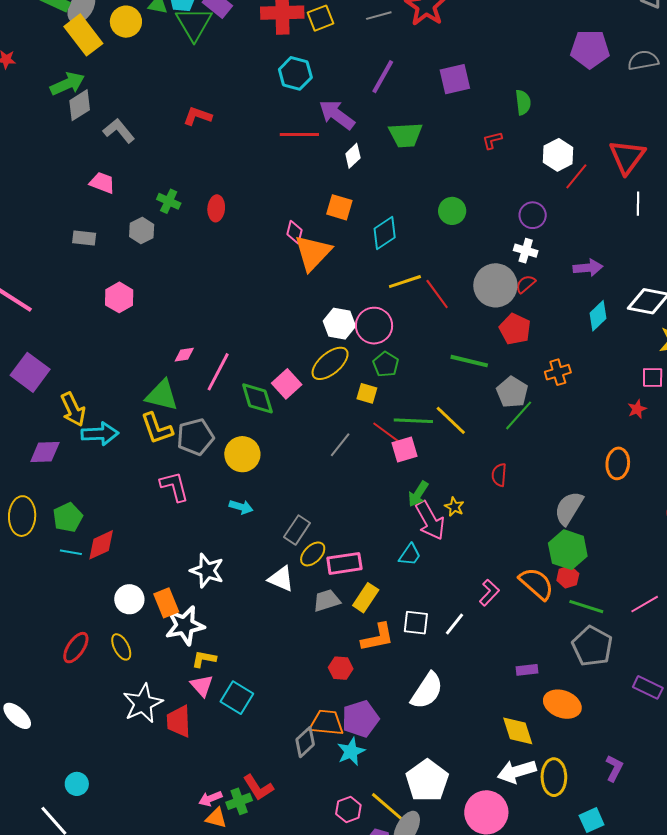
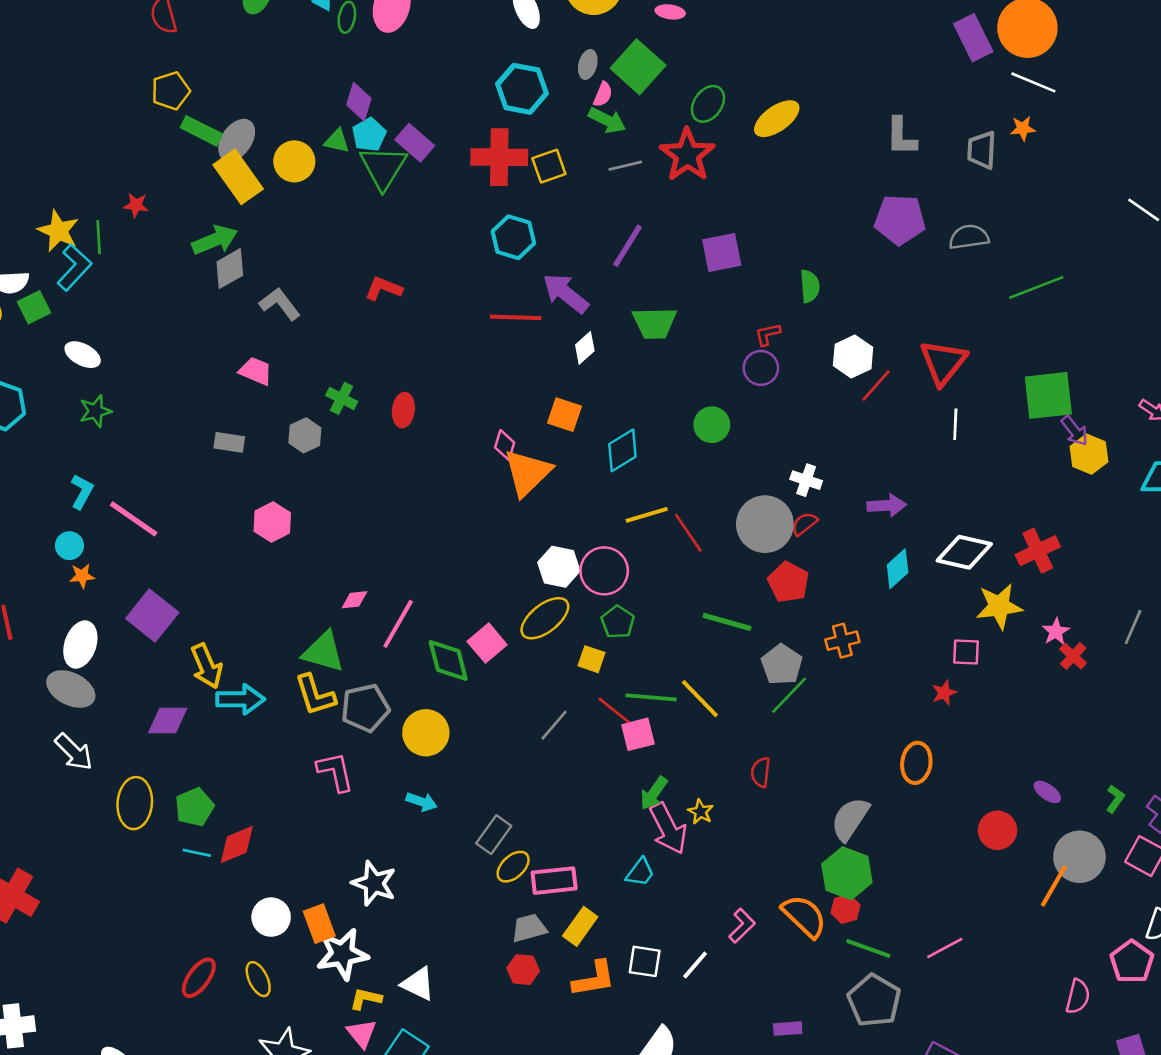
purple circle: (533, 215) -> (761, 368), moved
white triangle: (281, 579) -> (418, 984), moved
red hexagon: (341, 668) -> (523, 970), moved

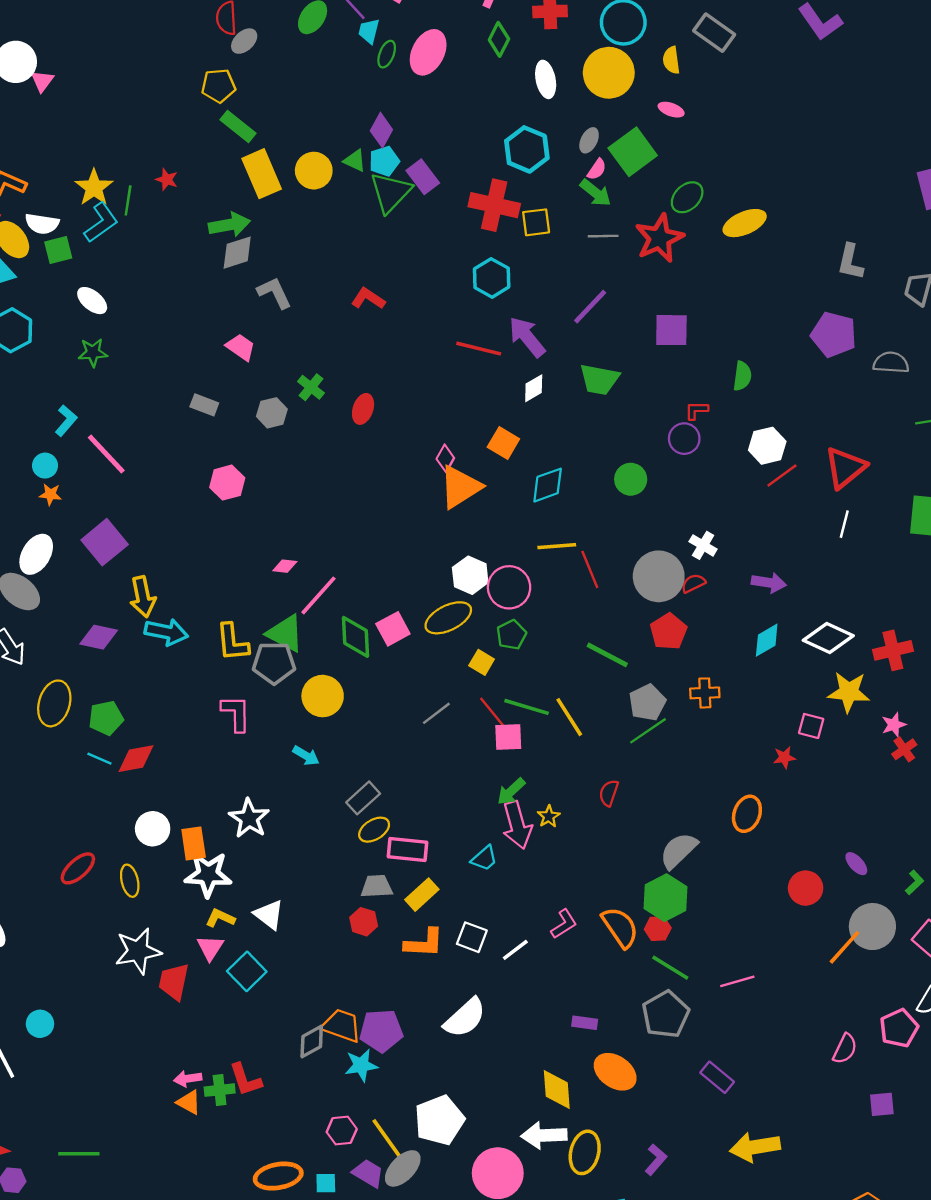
gray ellipse: (237, 140) -> (244, 41), moved, size x0.7
green triangle: (323, 652) -> (285, 633), moved

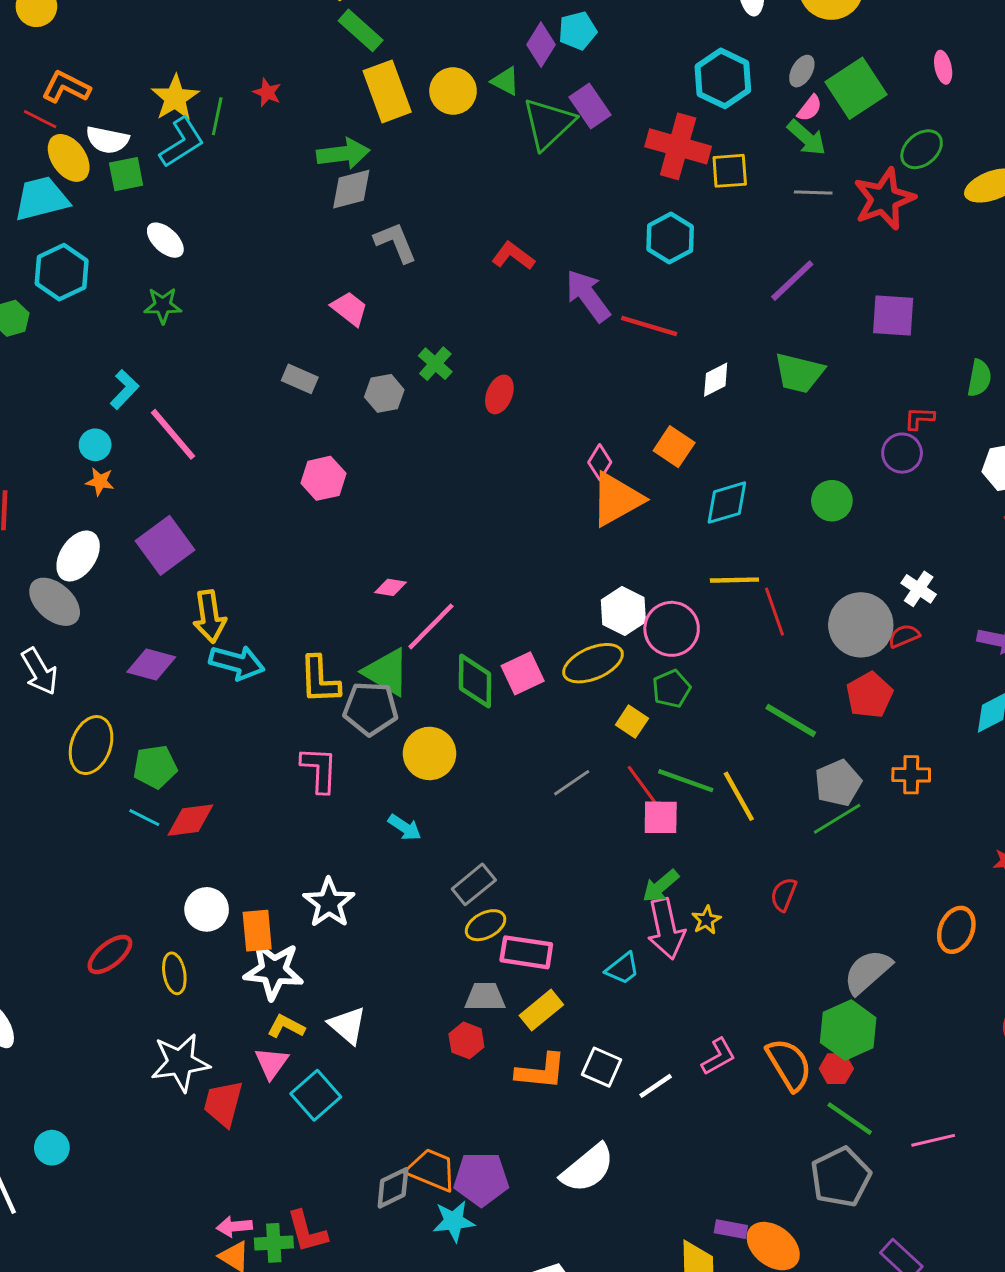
pink ellipse: (671, 110) -> (943, 67), moved, turned 55
cyan pentagon: (384, 161) -> (578, 31), moved
purple arrow: (527, 337) -> (588, 296), moved
purple rectangle: (585, 1023) -> (731, 1229), moved

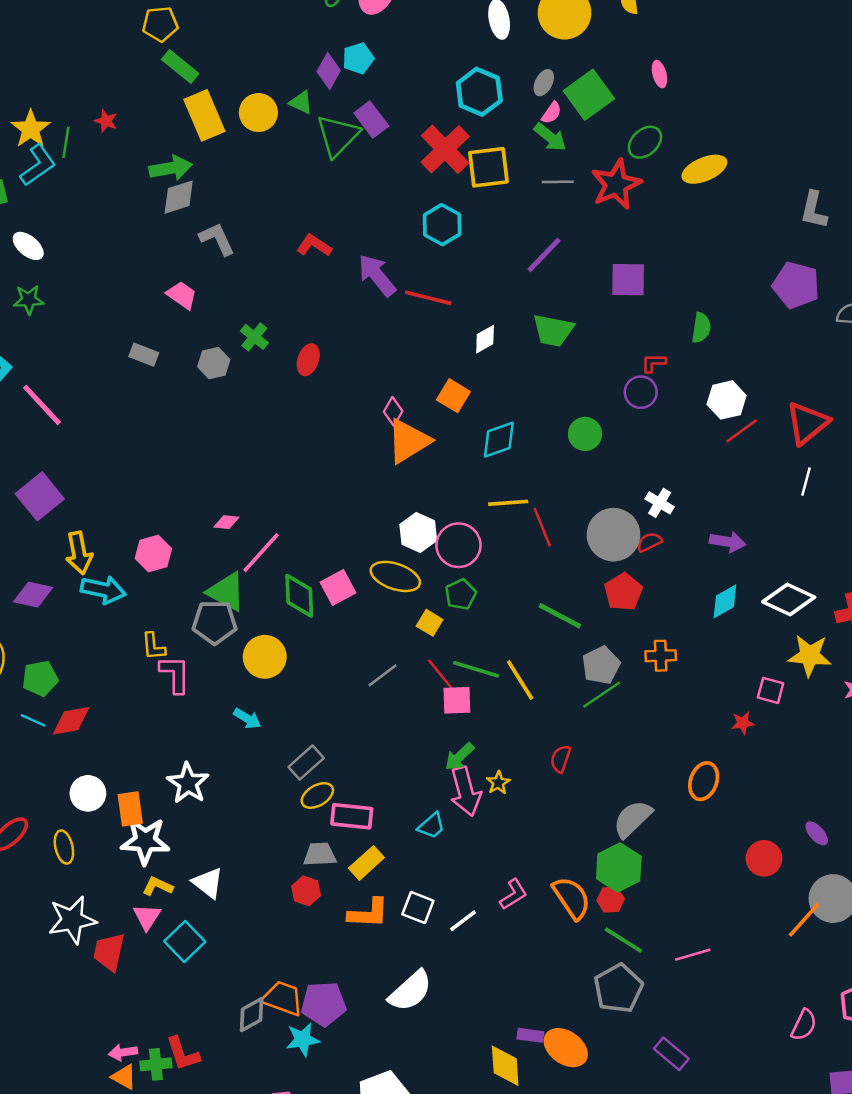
red cross: (678, 146) -> (445, 149), turned 33
yellow square: (730, 171) -> (488, 167), size x1.4
pink hexagon: (323, 478) -> (153, 553), moved
yellow ellipse: (593, 663) -> (395, 576), turned 45
yellow L-shape: (320, 680) -> (153, 646), moved, size x0.7

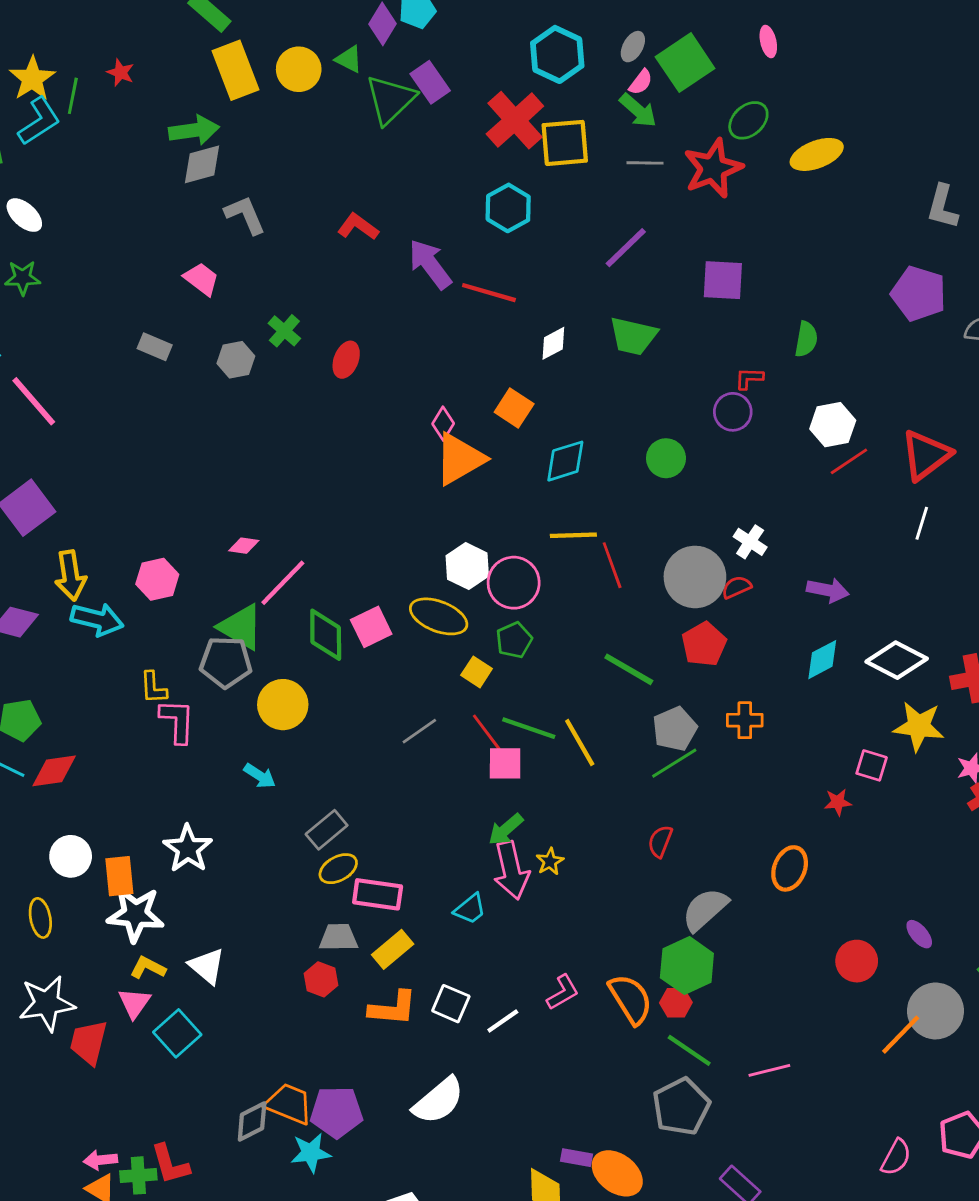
red semicircle: (561, 759) -> (660, 841), moved

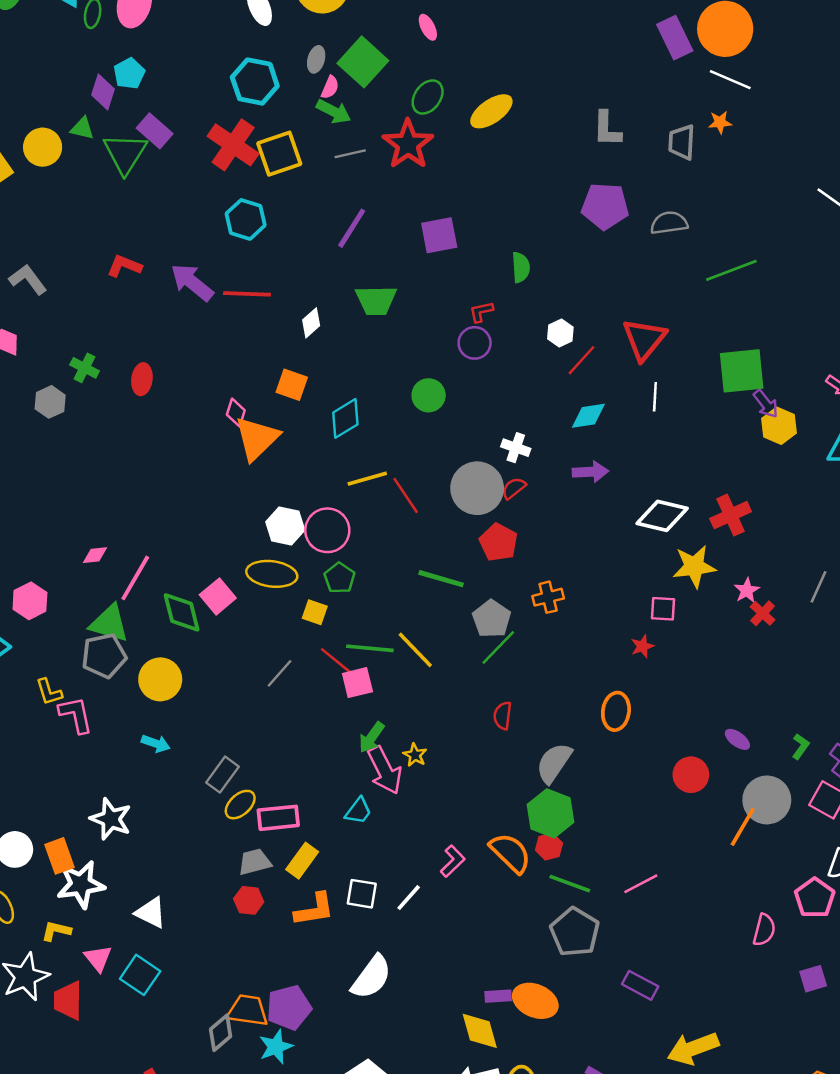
white hexagon: (833, 425) -> (560, 333), size x0.7
cyan diamond: (822, 660) -> (588, 416), moved, turned 33
yellow L-shape: (148, 968) -> (56, 931), moved

